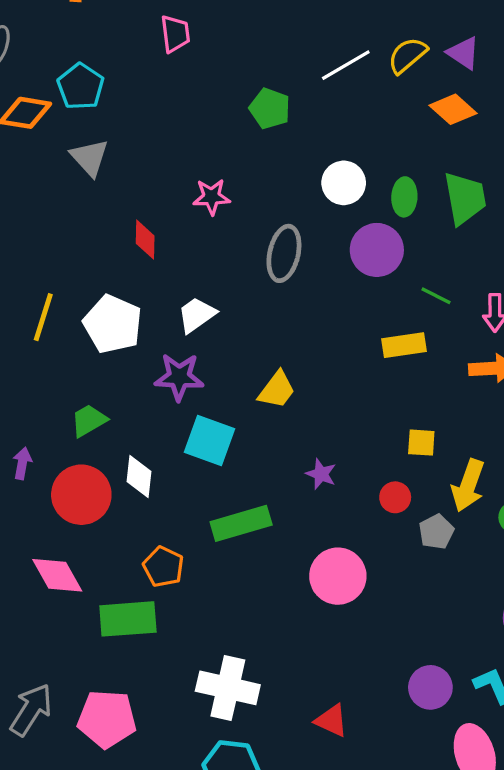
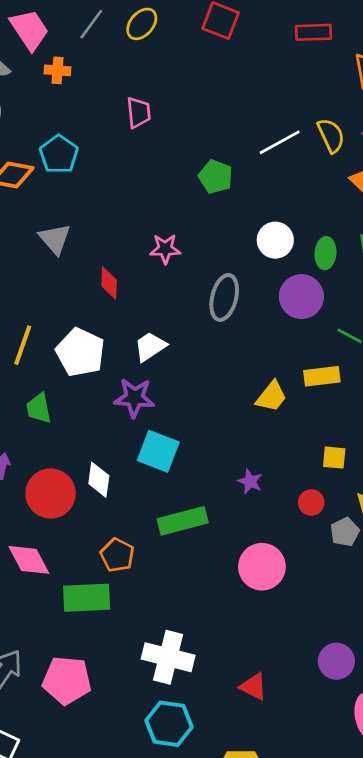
yellow semicircle: (407, 55) -> (331, 136), turned 104
gray triangle: (89, 158) -> (55, 239), moved
yellow trapezoid: (277, 390) -> (271, 396), moved
green trapezoid: (89, 421) -> (39, 408), moved, turned -72

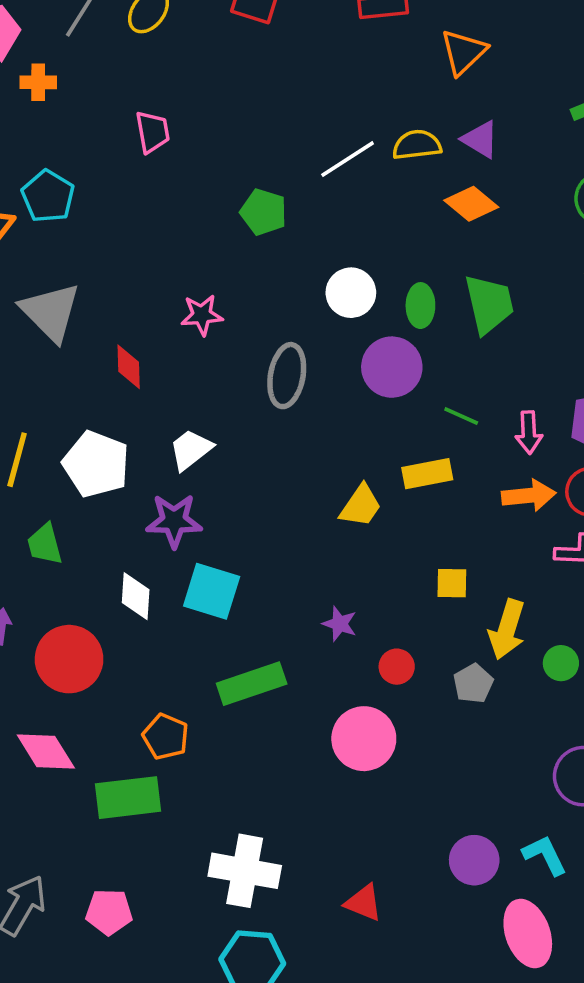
yellow semicircle: (331, 136) -> (417, 145), turned -68
gray triangle: (55, 239) -> (51, 312), size x1.4
white diamond: (99, 480) -> (136, 596), moved
red circle: (311, 503) -> (397, 667), moved
pink pentagon: (67, 680) -> (109, 912), size x0.7

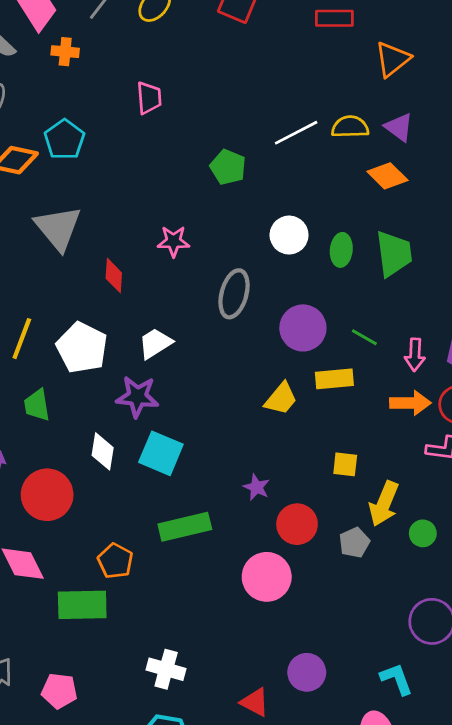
purple circle: (392, 367) -> (303, 328), moved
red circle: (397, 667) -> (297, 524), size x1.5
purple circle: (474, 860) -> (307, 672), moved
white cross: (245, 871) -> (166, 669), size x0.7

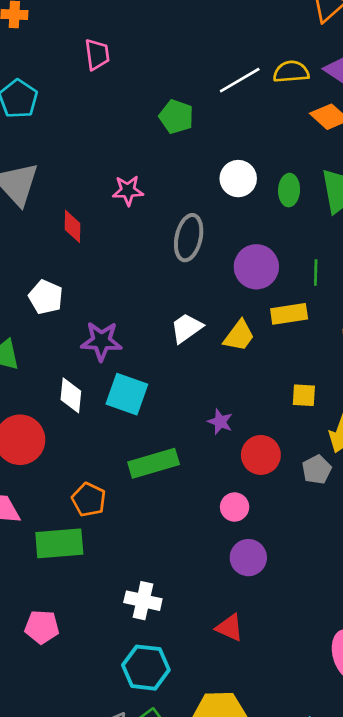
green line: (364, 337) -> (316, 273), turned 65
white trapezoid: (155, 343) -> (187, 328), moved
white pentagon: (82, 348) -> (46, 297), size x0.7
pink circle: (267, 577) -> (235, 507), size x0.6
purple circle: (307, 672) -> (248, 558), moved

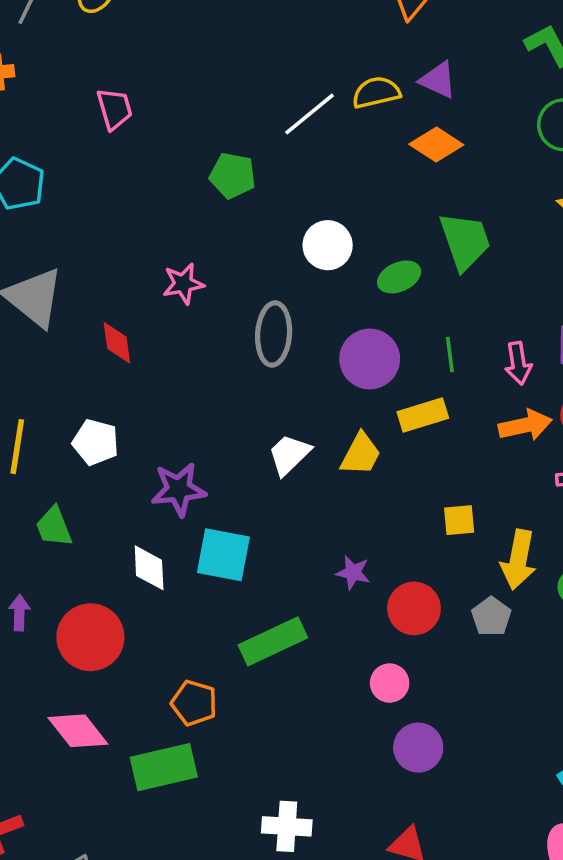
green ellipse: (289, 190) -> (399, 277), moved, turned 72

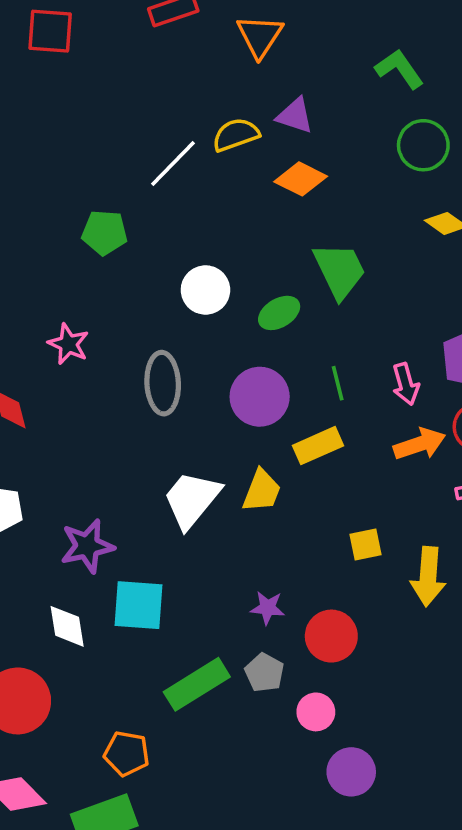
pink star: (183, 284) -> (68, 344), turned -30
white trapezoid: (289, 455) -> (192, 499), size x1.4
gray pentagon: (491, 617) -> (264, 673), moved

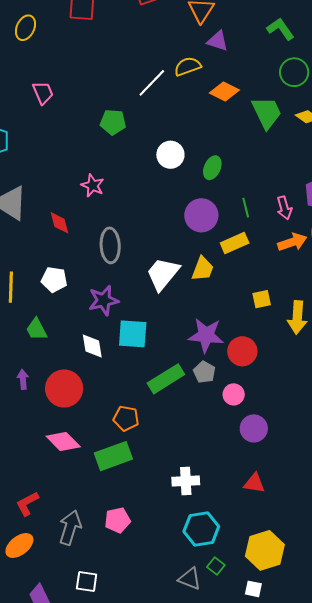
purple triangle: (295, 116) -> (218, 41), moved
green trapezoid: (340, 270) -> (267, 113), moved
green ellipse: (279, 313) -> (212, 168), turned -35
gray ellipse: (163, 383) -> (110, 245), moved
purple star: (268, 608) -> (206, 335), size x1.8

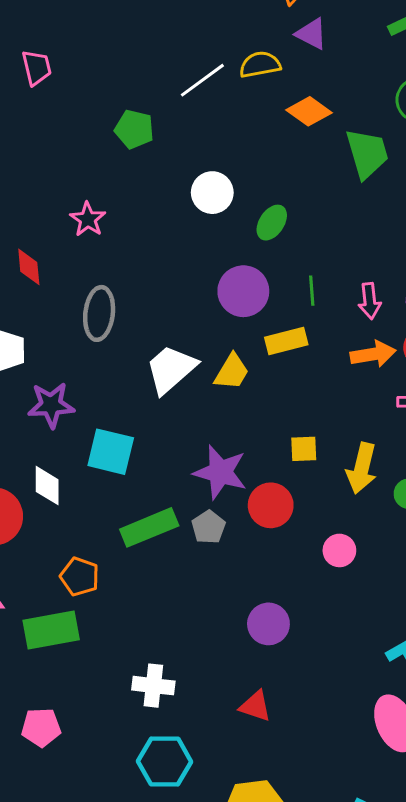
yellow square: (262, 299) -> (304, 449), moved
purple star: (104, 300) -> (51, 405), moved
white diamond: (92, 346) -> (47, 486), moved
pink circle: (234, 394) -> (339, 550), moved

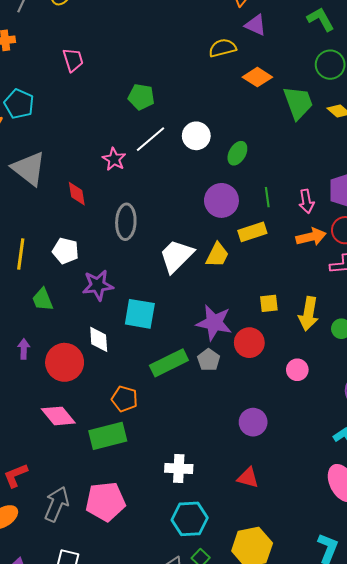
white line: (202, 80) -> (150, 139), moved
pink pentagon: (41, 727) -> (105, 501), size x1.5

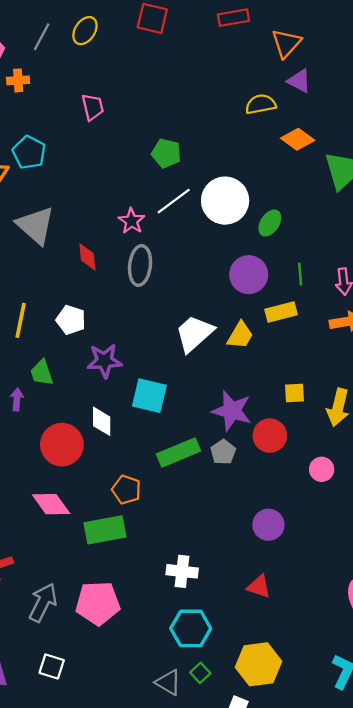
white circle: (196, 136) -> (225, 201), size x1.5
gray ellipse: (126, 222) -> (140, 265), moved
purple arrow: (24, 349) -> (17, 399), moved

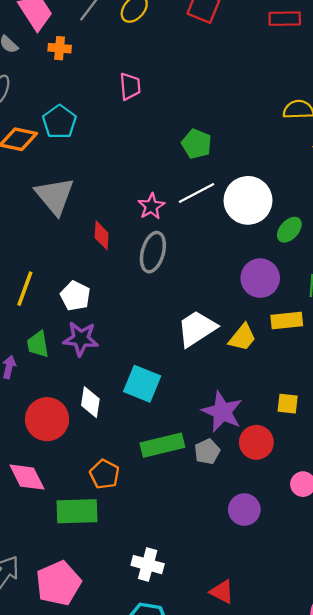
purple star: (104, 361) -> (81, 339), moved
purple circle: (268, 525) -> (244, 510), moved
pink pentagon: (98, 603) -> (58, 583), turned -30

